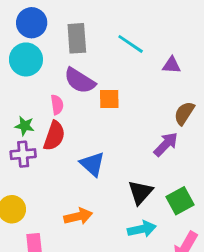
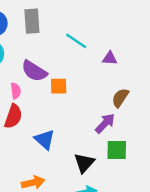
gray rectangle: (77, 38) -> (32, 21), moved
green square: (180, 201) -> (117, 150), moved, turned 30

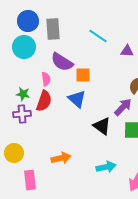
gray rectangle: (32, 21) -> (53, 29), moved
blue triangle: (45, 140) -> (77, 99), moved
black triangle: (84, 163) -> (102, 126), moved, turned -36

